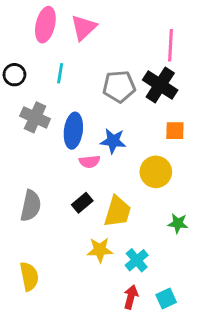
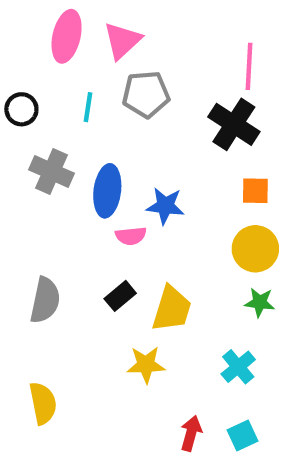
gray pentagon: (119, 86) -> (146, 94), moved
yellow circle: (156, 172) -> (255, 249), moved
green star: (178, 223) -> (260, 302), moved
cyan cross: (137, 260) -> (238, 367), moved

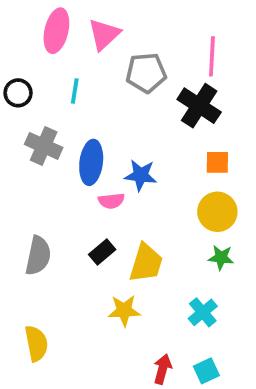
gray pentagon: (146, 94) -> (146, 73), moved

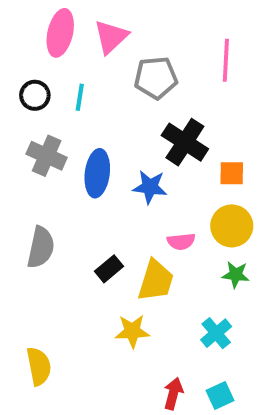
black circle: (18, 93) -> (35, 95), moved
black cross: (199, 106) -> (185, 142), moved
pink semicircle: (111, 201) -> (181, 241), moved
gray semicircle: (38, 256) -> (41, 247), moved

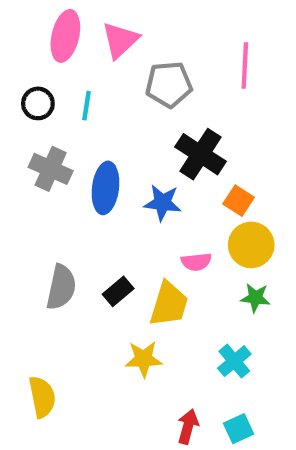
orange square: (232, 173) -> (239, 201), moved, turned 32
gray semicircle: (41, 247) -> (61, 287), moved

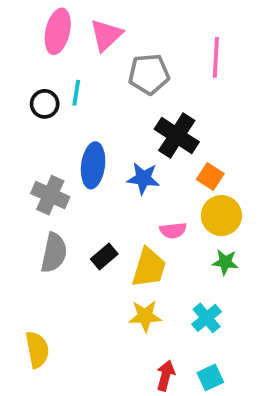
black circle: (38, 103) -> (45, 104), moved
gray cross: (51, 169) -> (50, 195), moved
yellow star: (144, 359) -> (145, 316), moved

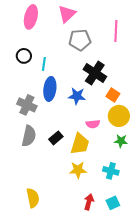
pink triangle: (106, 35) -> (67, 14), moved
cyan line: (76, 93) -> (44, 64), moved
cyan cross: (207, 318) -> (111, 171), turned -35
yellow semicircle: (37, 350) -> (33, 198), moved

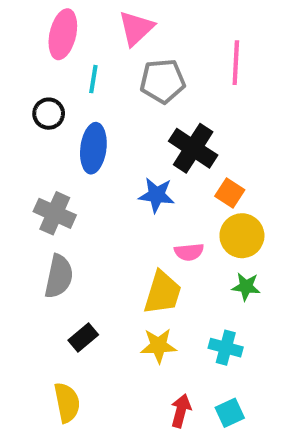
cyan line: (44, 64) -> (93, 79), moved
blue ellipse: (50, 89) -> (93, 148), moved
black rectangle: (56, 138) -> (83, 337), moved

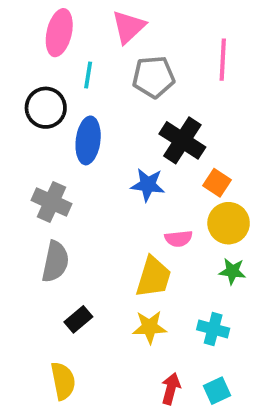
black circle: (49, 114) -> (46, 108), size x1.4

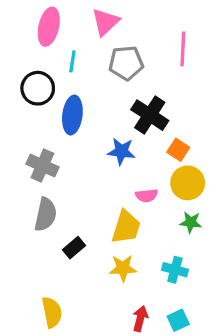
black rectangle: (78, 319) -> (74, 248), moved

